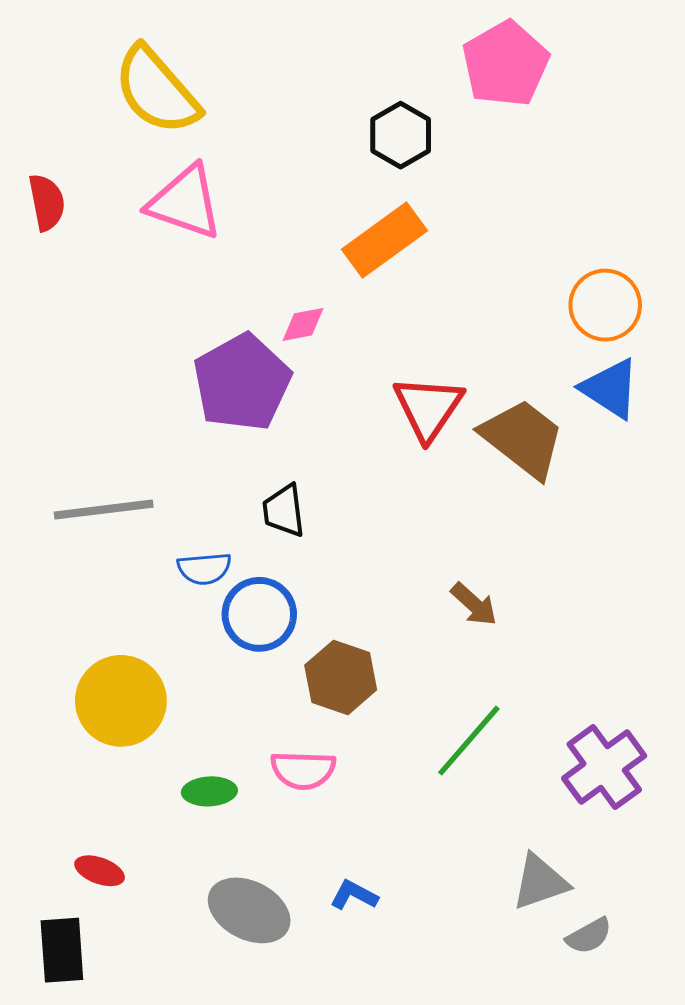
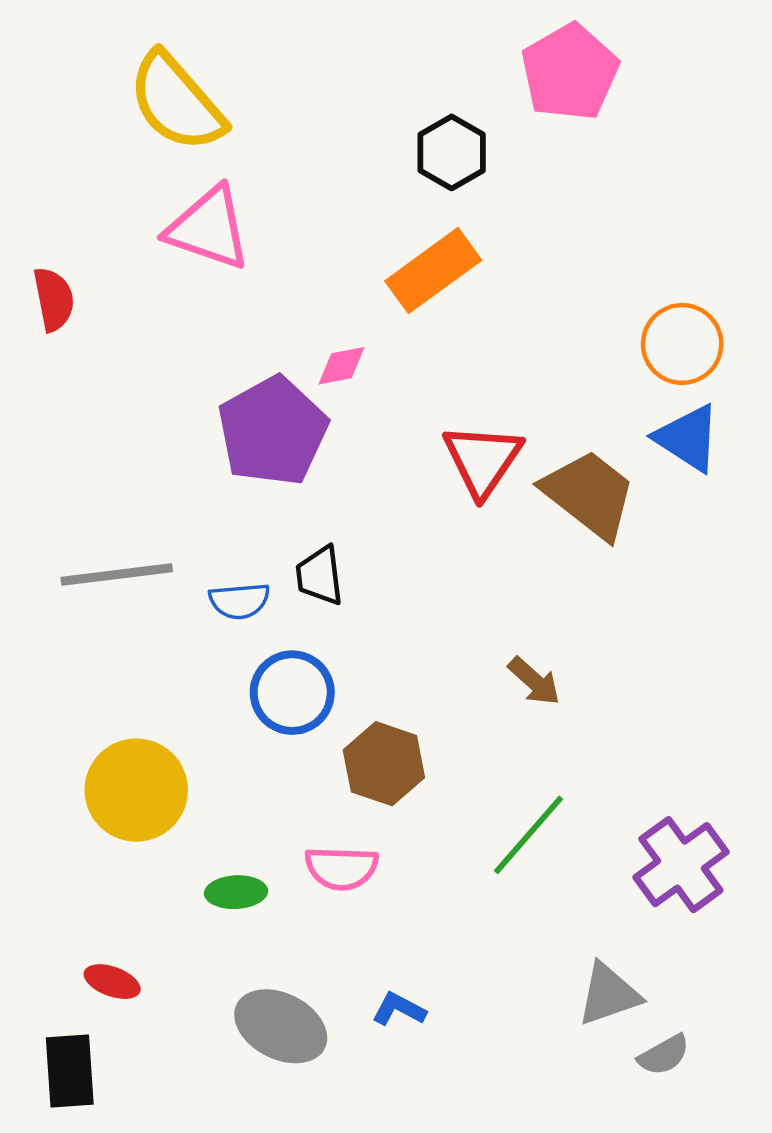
red semicircle: (47, 202) -> (54, 299), moved
blue semicircle: (204, 569) -> (239, 601), moved

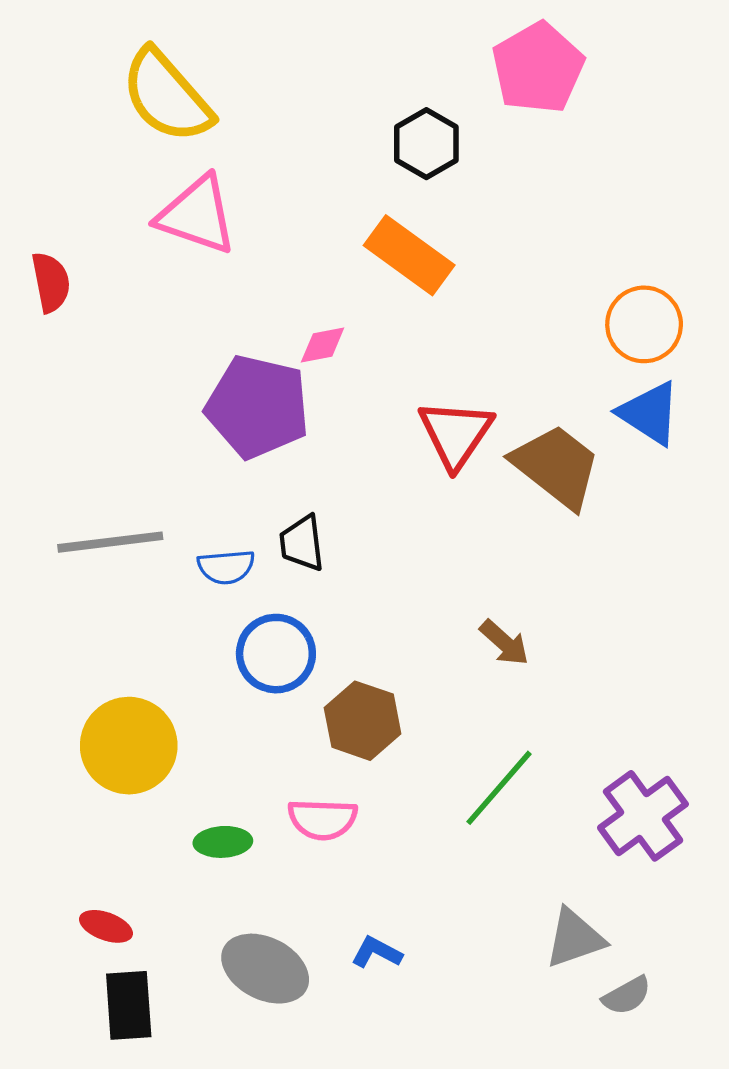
orange rectangle: (433, 271) -> (409, 255), turned 72
purple pentagon: (273, 431) -> (258, 407), turned -30
black rectangle: (70, 1071) -> (129, 1005), moved

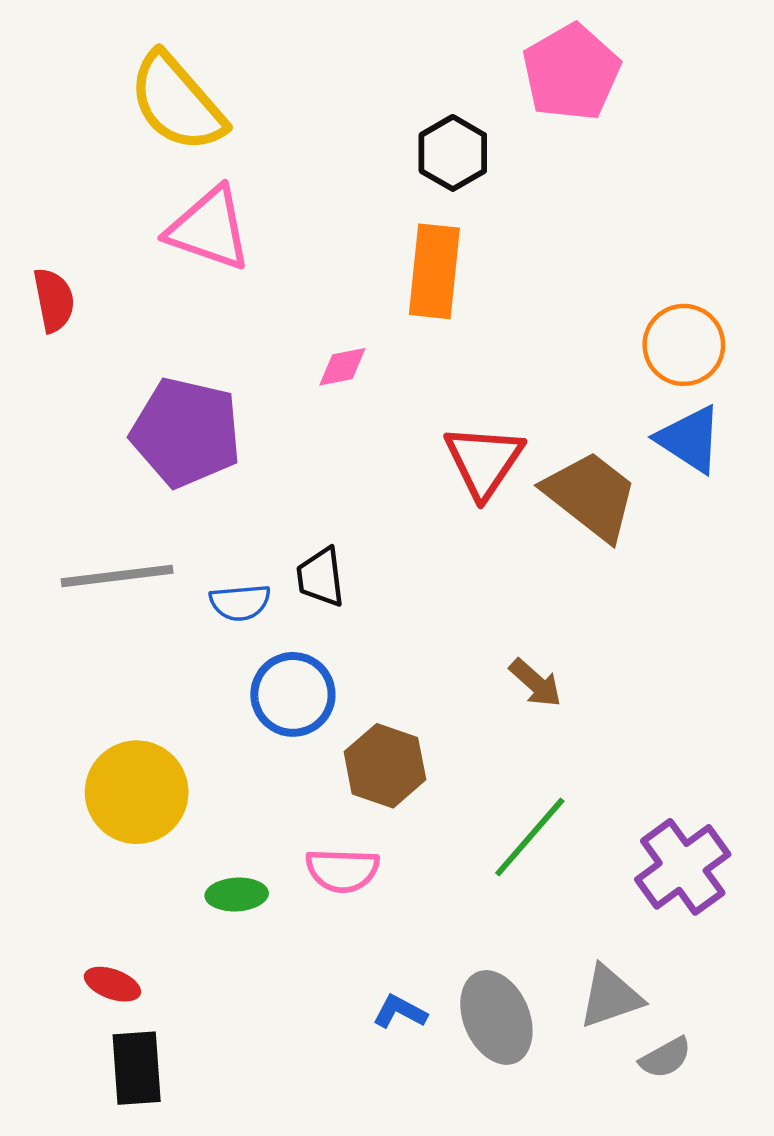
orange rectangle: (409, 255) -> (434, 271), turned 60
purple pentagon: (258, 407) -> (186, 432), moved
gray ellipse: (265, 969) -> (496, 1017), moved, turned 40

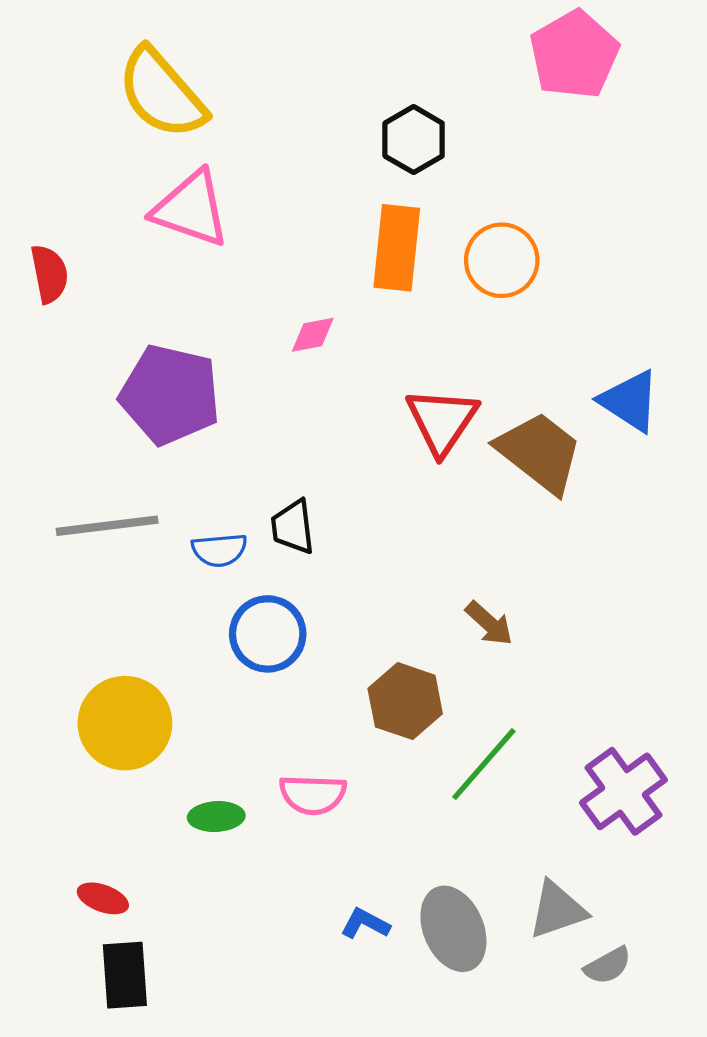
pink pentagon: (571, 72) -> (574, 55), moved
orange circle: (684, 345) -> (502, 260), moved
brown hexagon: (385, 766) -> (405, 701), moved

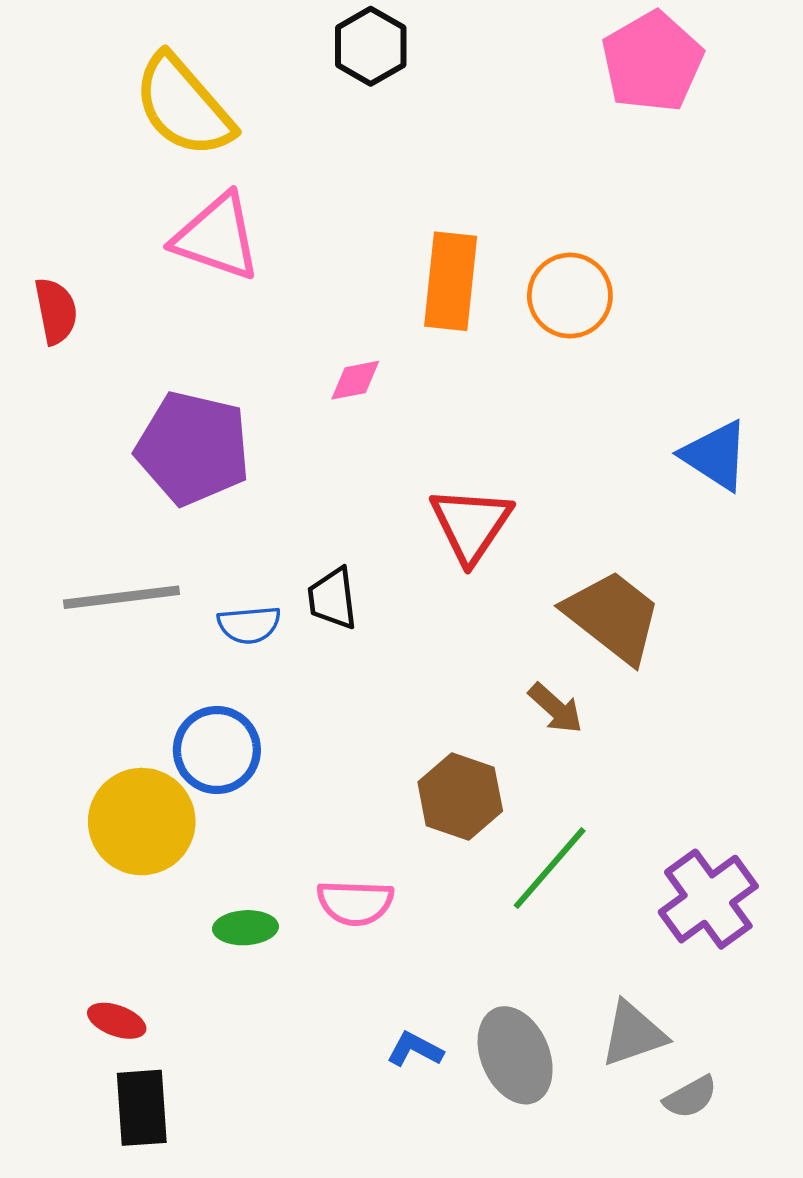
black hexagon: (414, 140) -> (371, 46), moved
red triangle: (442, 421) -> (471, 525), moved
brown trapezoid: (539, 452) -> (613, 616), moved
blue circle: (268, 634) -> (217, 750), moved

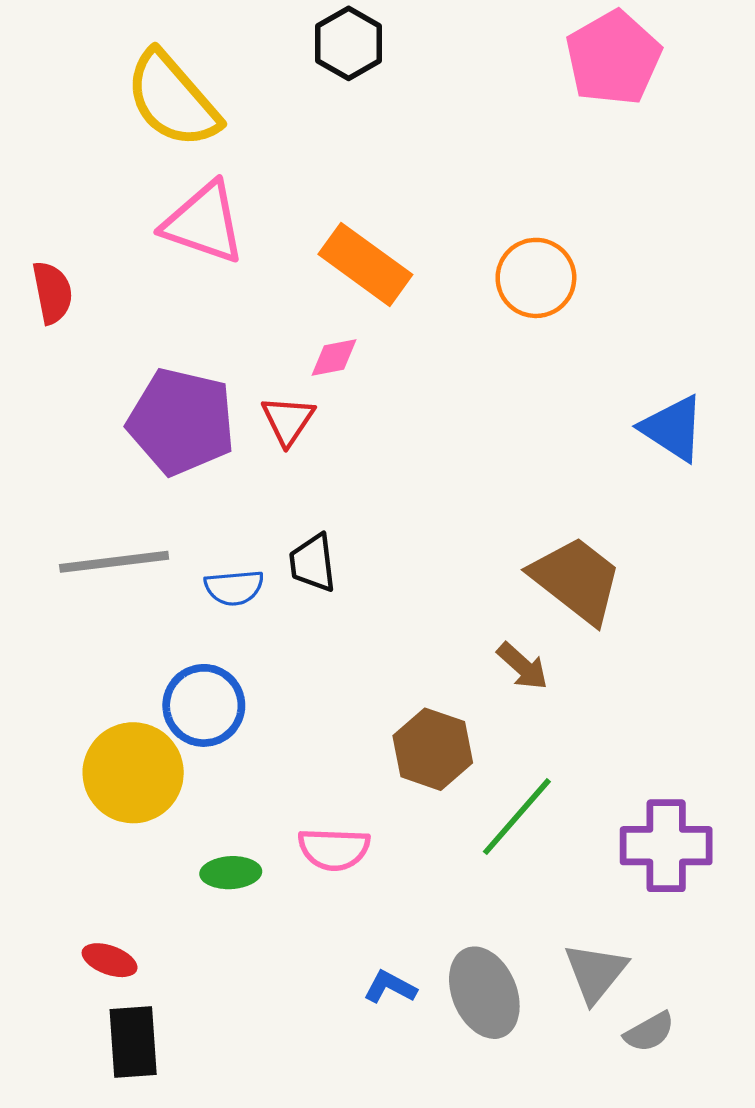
orange rectangle: (451, 281) -> (365, 264), moved, turned -60
red triangle: (471, 525) -> (288, 420), moved, size x0.7
purple cross: (708, 899) -> (666, 846), turned 36
gray triangle: (633, 1034) -> (595, 972), turned -32

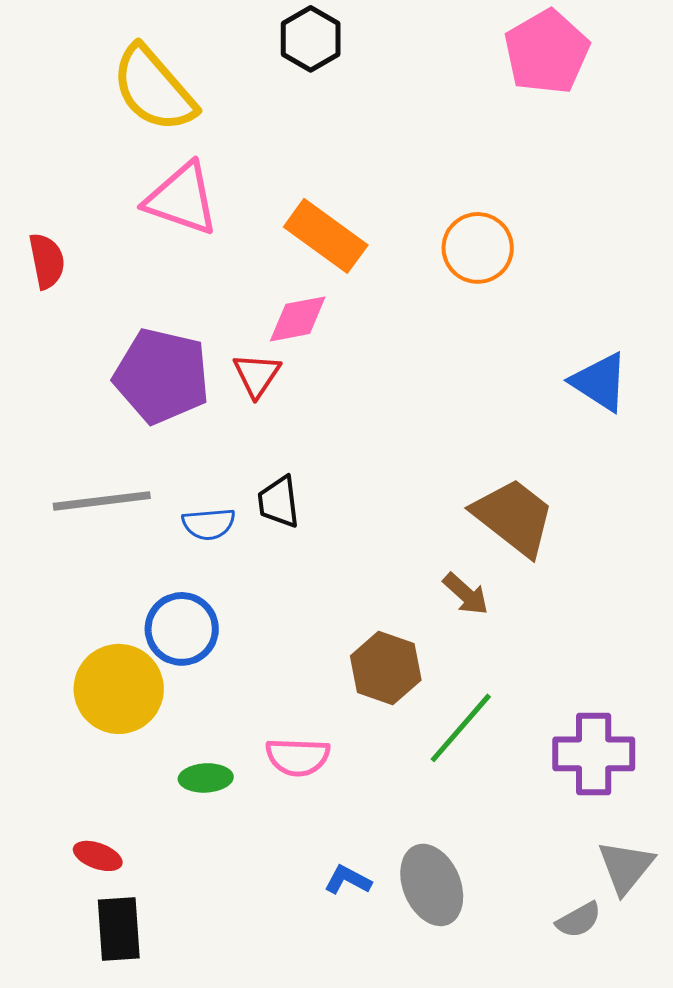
pink diamond: (334, 358) -> (298, 319), size x1.4
gray triangle: (595, 972) -> (626, 867), moved

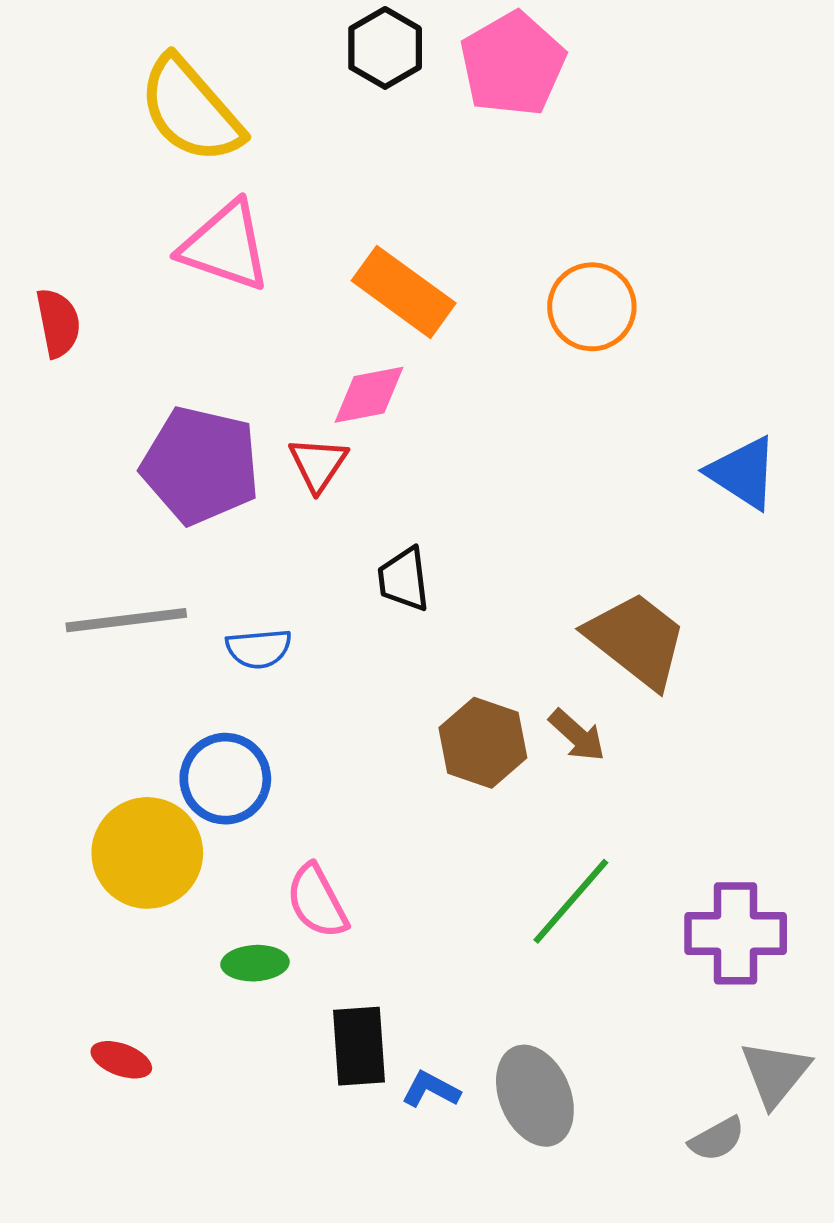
pink pentagon: (547, 52) -> (513, 64), moved
black trapezoid: (279, 502) -> (404, 579), moved
brown hexagon: (386, 668) -> (483, 743), moved
pink semicircle: (298, 757) -> (317, 901), moved, turned 60
black rectangle: (119, 929) -> (359, 1046), moved

